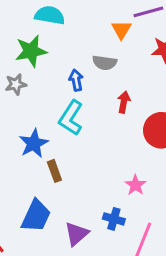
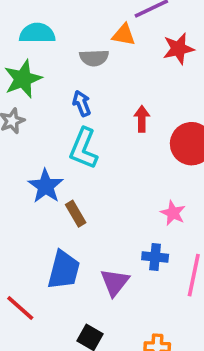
orange triangle: (121, 30) -> (124, 35), turned -40
gray semicircle: (105, 63) -> (94, 58), moved

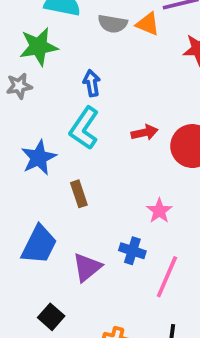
gray semicircle: (94, 58) -> (113, 24), moved
red arrow: (142, 119) -> (145, 133), moved, turned 65
brown rectangle: (76, 214) -> (79, 194), moved

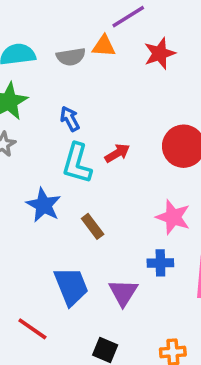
red arrow: (145, 133) -> (117, 153), moved
pink star: (159, 211) -> (173, 217), size x1.4
blue trapezoid: (39, 245) -> (71, 286), turned -30

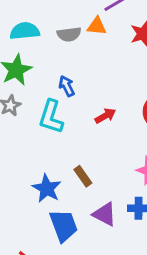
cyan L-shape: (77, 163) -> (51, 117), moved
blue star: (44, 205) -> (47, 188), moved
purple triangle: (123, 293) -> (105, 214), moved, turned -36

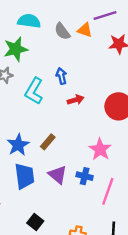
gray semicircle: (69, 34) -> (62, 31), turned 48
blue arrow: (67, 86) -> (61, 76), moved
brown rectangle: (83, 176) -> (48, 142), turned 63

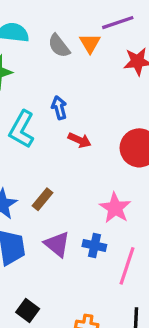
orange triangle: (85, 30) -> (90, 43), turned 42
red arrow: (76, 100) -> (80, 140), turned 42

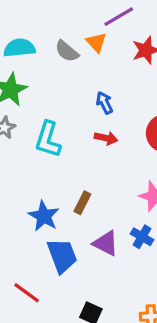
blue arrow: (59, 108) -> (104, 103), moved
blue cross: (94, 245) -> (142, 237), turned 30

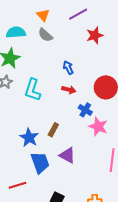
orange triangle: (96, 42) -> (43, 15), moved
blue cross: (142, 237) -> (85, 110), moved
red line: (27, 293) -> (17, 185), turned -54

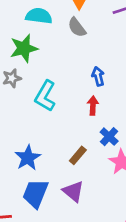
red arrow: (69, 90) -> (93, 106), turned -112
brown rectangle: (53, 130) -> (78, 155), moved
blue trapezoid: (40, 162) -> (35, 193), turned -150

